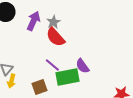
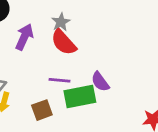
purple arrow: (33, 21) -> (24, 37), moved
purple line: (52, 65) -> (60, 80), turned -35

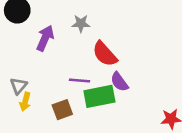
gray star: (61, 22) -> (81, 23), turned 30
red semicircle: (64, 42) -> (105, 54), moved

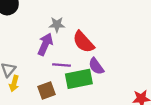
gray star: (81, 23) -> (57, 25), moved
purple arrow: (45, 38) -> (45, 44), moved

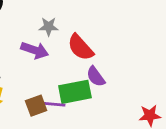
purple arrow: (45, 44) -> (35, 50), turned 85
purple line: (61, 65) -> (54, 104), moved

